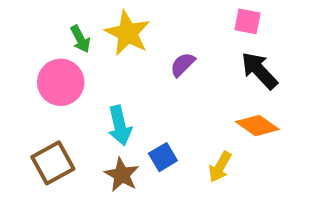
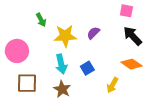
yellow star: (128, 33) -> (65, 36), moved, turned -30
pink circle: (61, 82) -> (17, 51), moved
blue square: (163, 157) -> (87, 68), moved
brown square: (53, 163) -> (27, 83), turned 30

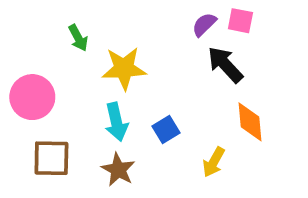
purple semicircle: (93, 33) -> (204, 25), moved
black arrow: (133, 36) -> (225, 65), moved
orange diamond: (132, 64) -> (250, 122), turned 50

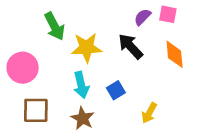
green arrow: (78, 38) -> (55, 26), size x1.5
black arrow: (225, 65) -> (131, 46), moved
orange diamond: (250, 122) -> (175, 54), moved

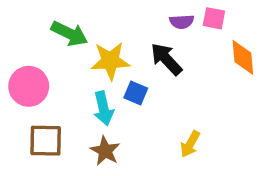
purple semicircle: (143, 17) -> (182, 22), turned -138
green arrow: (55, 26) -> (69, 34), turned -36
orange diamond: (175, 54) -> (243, 57), moved
blue square: (116, 90) -> (136, 93), moved, turned -36

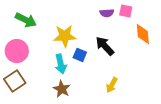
green arrow: (69, 34) -> (26, 20), moved
black arrow: (166, 59) -> (105, 46), moved
brown square: (46, 141) -> (15, 81), moved, turned -35

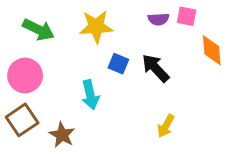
yellow star: (65, 36) -> (96, 27), moved
blue square: (80, 55) -> (118, 64), moved
brown star: (62, 89) -> (62, 135), moved

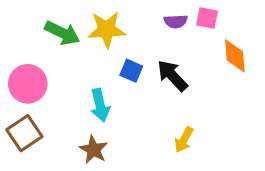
green arrow: (38, 30) -> (62, 33), moved
brown star: (62, 135) -> (93, 150), moved

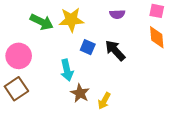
pink square: (207, 18) -> (157, 11), moved
yellow arrow: (184, 140) -> (104, 101), moved
brown star: (93, 150) -> (80, 93), moved

